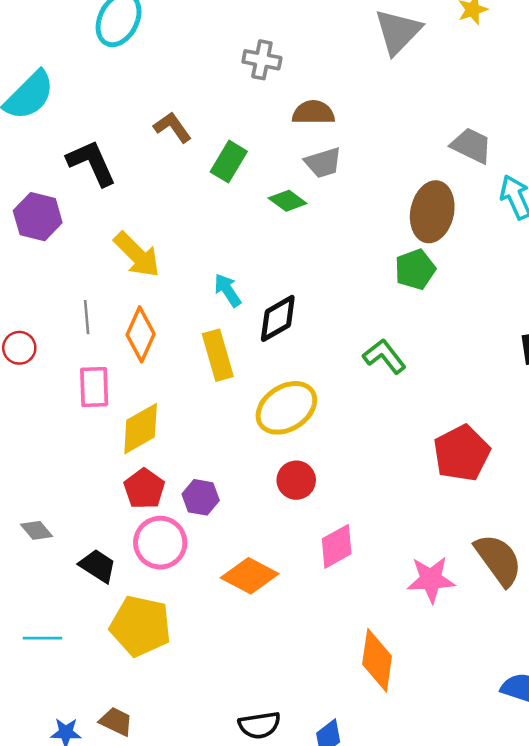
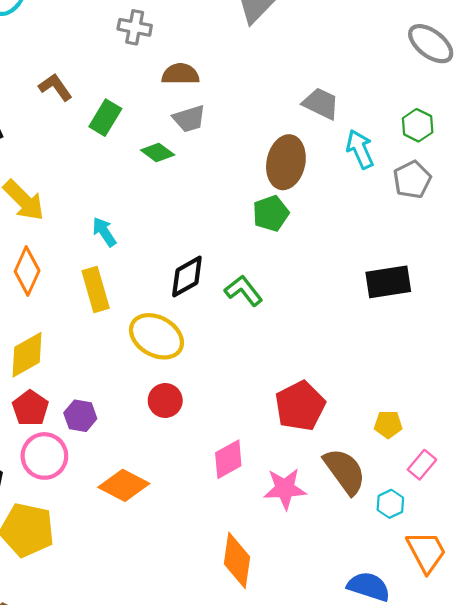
black diamond: (278, 318) -> (187, 276), moved
yellow ellipse: (286, 408) -> (156, 336), turned 62
red pentagon: (462, 453) -> (300, 406), moved
pink diamond: (337, 546) -> (228, 459), moved

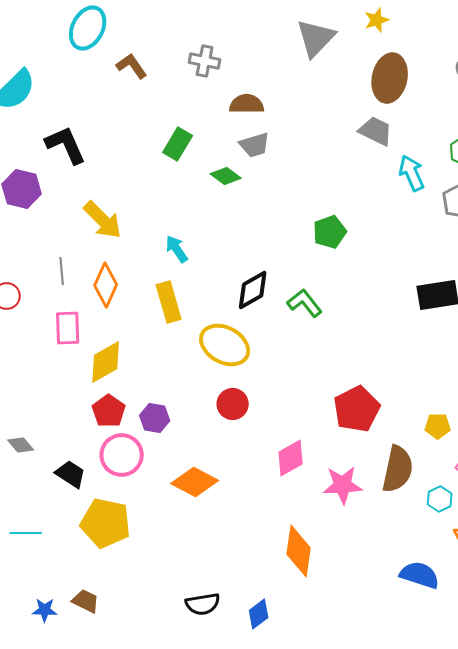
brown L-shape: (55, 87) -> (132, 66), moved
brown ellipse: (286, 162) -> (390, 78), moved
brown semicircle: (345, 471) -> (398, 469), turned 48

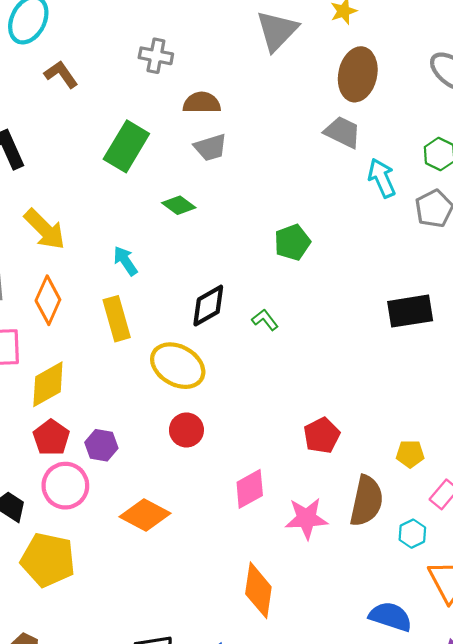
brown L-shape: (132, 66) -> (61, 74), moved
green rectangle: (178, 144) -> (126, 146), size x1.4
green diamond: (226, 176) -> (179, 205), moved
green L-shape: (305, 303) -> (265, 320), size x0.7
red pentagon: (357, 409) -> (322, 435), size x0.7

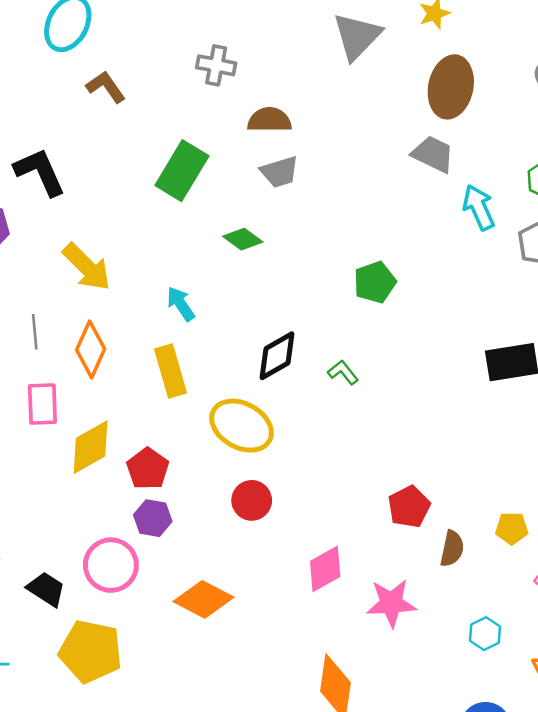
red pentagon: (51, 438) -> (148, 469), moved
brown semicircle: (366, 501) -> (452, 549), moved, size x0.6
cyan hexagon: (412, 534) -> (485, 634), moved

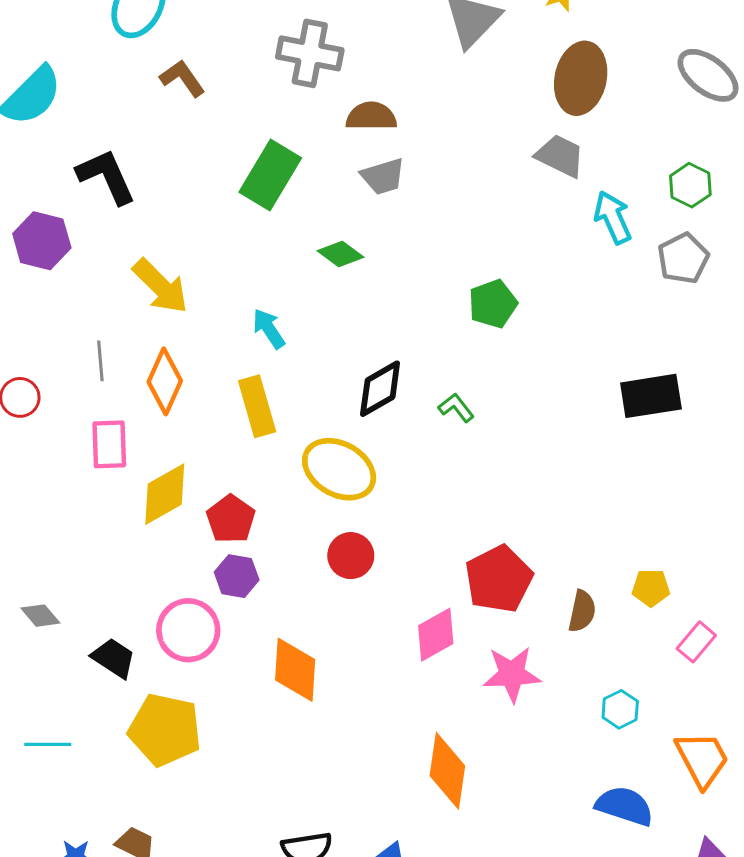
gray cross: (216, 65) -> (310, 53), size x1.4
red pentagon: (409, 507) -> (499, 579), moved, size x1.4
orange diamond: (203, 599) -> (295, 670), turned 66

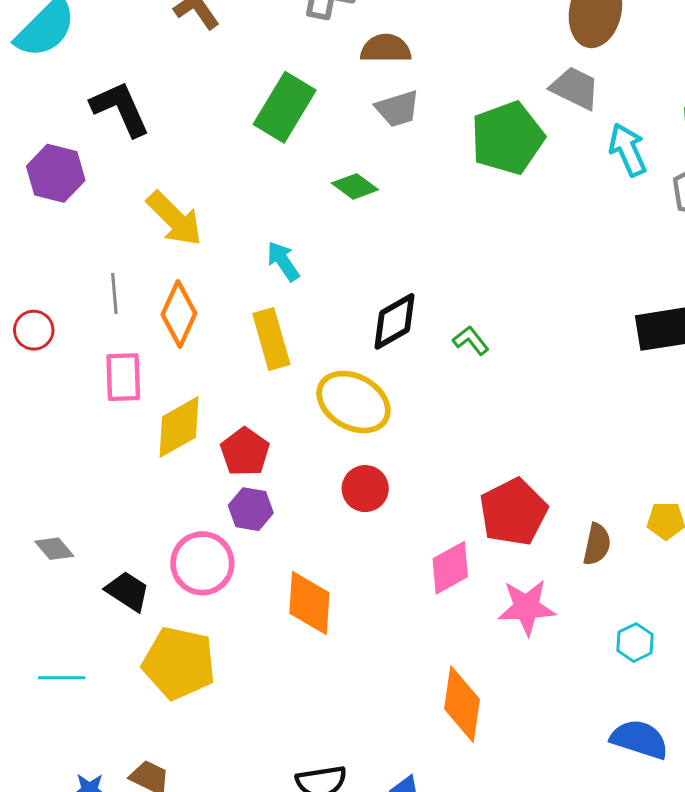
green pentagon: (493, 304) -> (507, 138), moved, size x1.5

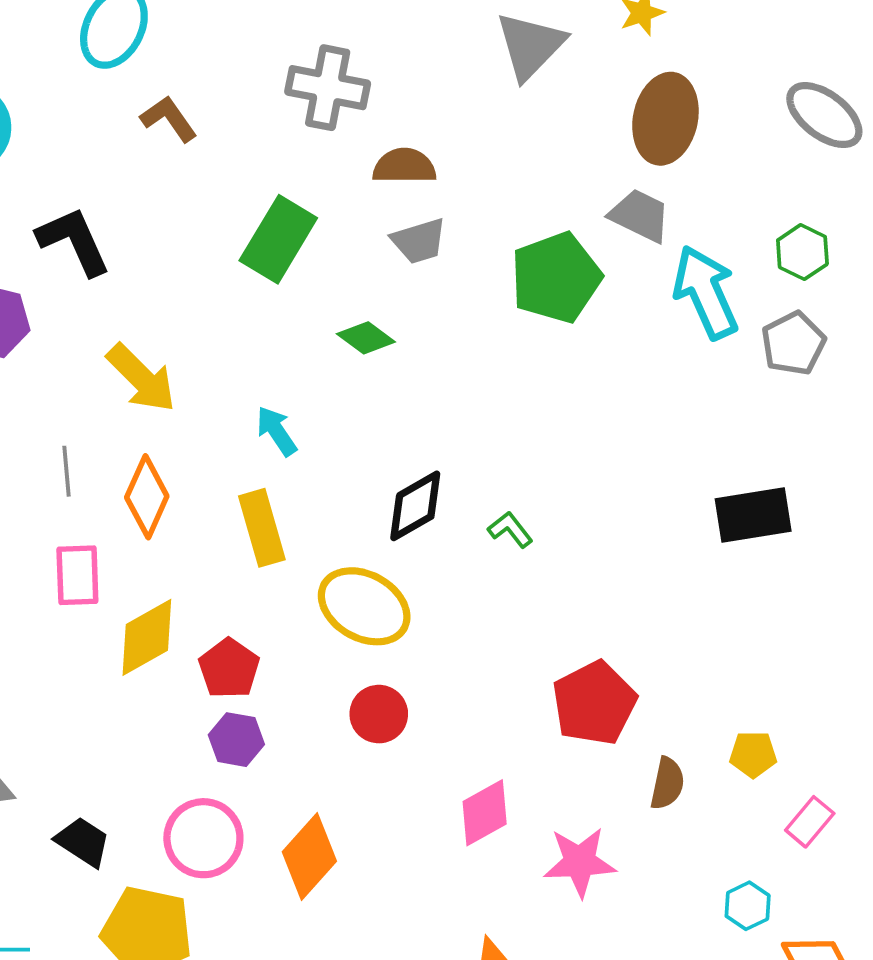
cyan arrow: (628, 150) -> (706, 292), size x1.4
red pentagon: (513, 512) -> (594, 703), moved
pink circle: (202, 563) -> (203, 838), moved
orange diamond: (309, 603) -> (309, 856), turned 38
cyan hexagon: (635, 643) -> (748, 906), moved

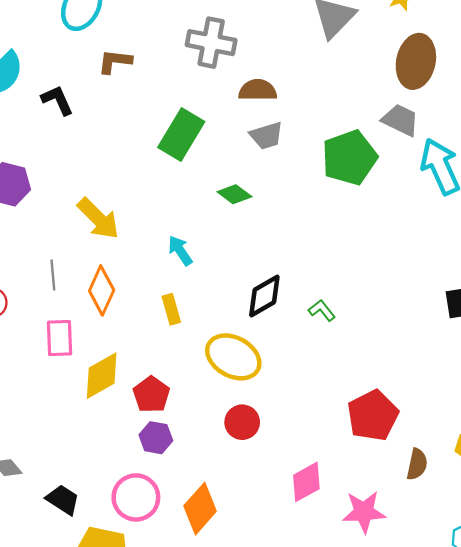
brown L-shape: (169, 119) -> (115, 61), turned -48
black L-shape: (74, 241) -> (57, 100), moved, size x0.7
yellow rectangle: (262, 528) -> (171, 309), size x0.7

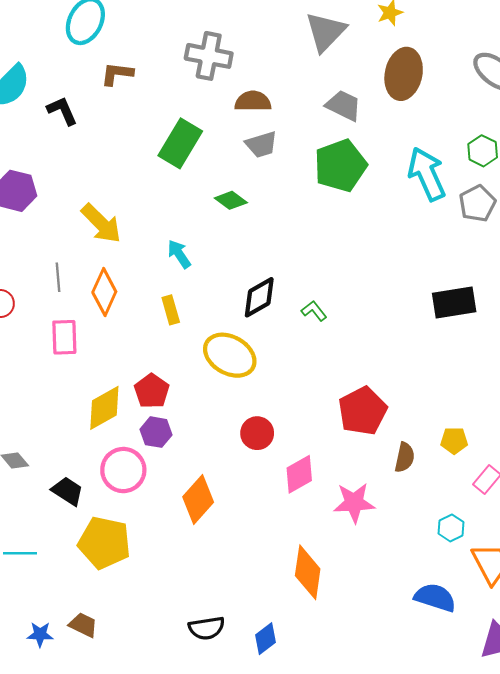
gray trapezoid: (400, 120) -> (344, 105), moved
yellow diamond: (102, 376) -> (104, 408), moved
red circle: (242, 422) -> (257, 433), moved
pink circle: (136, 497) -> (123, 470), moved

